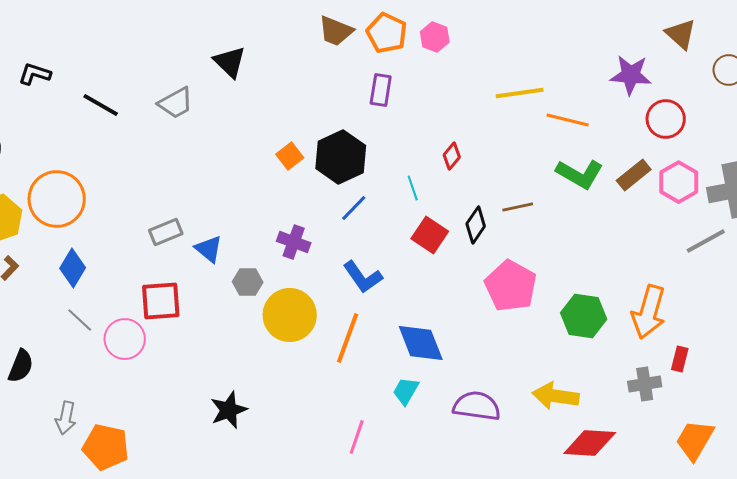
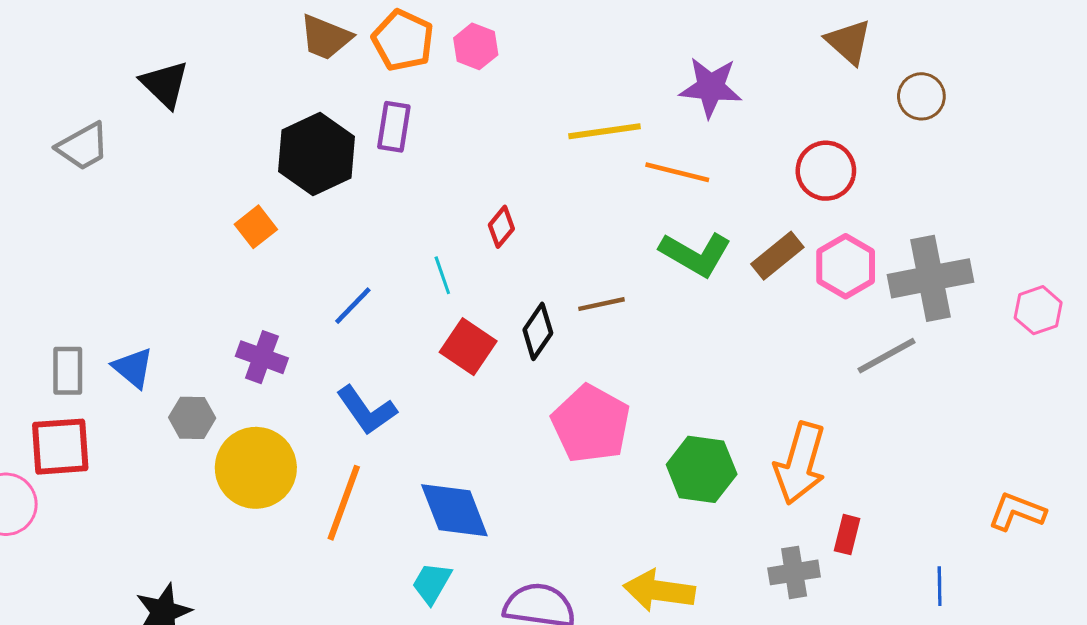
purple star: (631, 75) -> (711, 87), moved
black hexagon: (341, 157) -> (316, 154), moved
gray rectangle: (166, 232) -> (68, 371), moved, turned -68

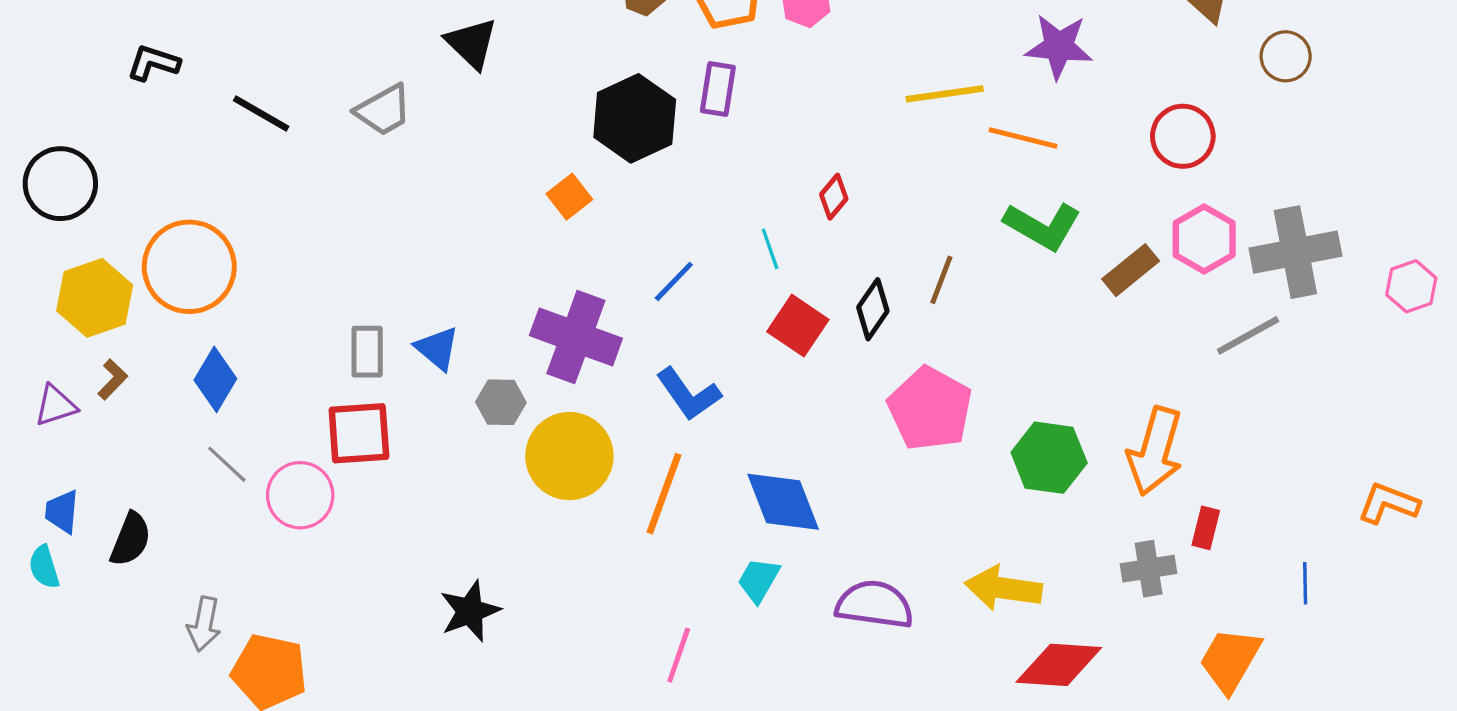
brown rectangle: (777, 256) -> (1131, 270), moved
brown line: (602, 304) -> (941, 280), turned -57
purple cross: (262, 357) -> (576, 337), size x1.6

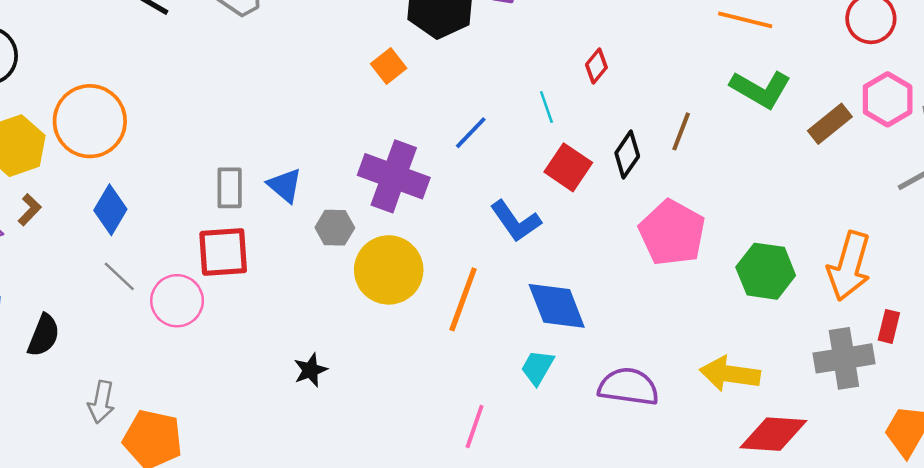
blue L-shape: (688, 394) -> (516, 221), moved
gray cross: (1149, 569) -> (844, 358), size x1.4
black star: (470, 611) -> (310, 370), moved, size x0.7

